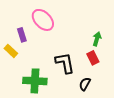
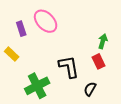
purple rectangle: (22, 35) -> (21, 29), moved
green cross: (35, 81) -> (37, 86), turned -30

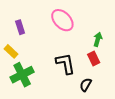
pink ellipse: (46, 21) -> (62, 20), moved
green cross: (37, 86) -> (22, 75), moved

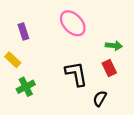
green arrow: (98, 39) -> (114, 46), turned 80
green cross: (22, 75) -> (26, 87), size x0.7

